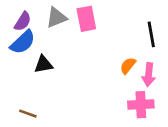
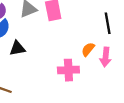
pink cross: (141, 105) -> (68, 70), moved

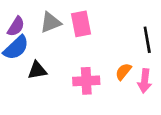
pink cross: (68, 70) -> (86, 81), moved

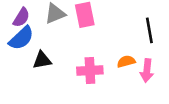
orange semicircle: (123, 72) -> (126, 61), turned 36

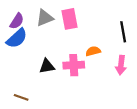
black triangle: (42, 60) -> (47, 66), moved
orange semicircle: (126, 61) -> (93, 51), moved

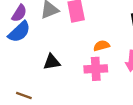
pink cross: (74, 65) -> (96, 69), moved

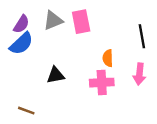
orange semicircle: (102, 46) -> (108, 58), turned -77

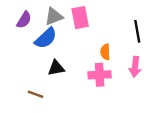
blue semicircle: (21, 44) -> (46, 38), moved
brown line: (26, 111) -> (35, 94), moved

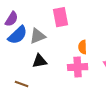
gray triangle: (54, 16) -> (38, 36), moved
blue semicircle: (46, 38) -> (18, 35), moved

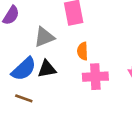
blue semicircle: (18, 35) -> (24, 69), moved
orange semicircle: (83, 47) -> (83, 51), moved

